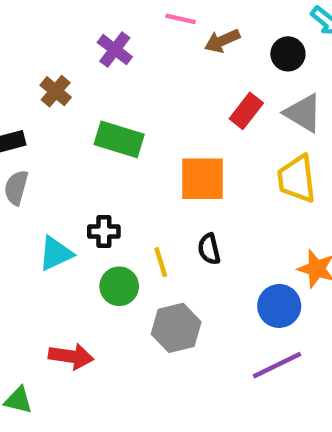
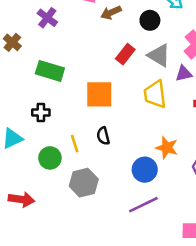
black cross: (104, 231) -> (41, 112), moved

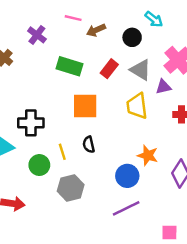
green rectangle: (50, 71) -> (69, 66), moved
black cross: (41, 112) -> (31, 123), size x1.5

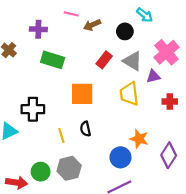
purple cross: (37, 35) -> (38, 29), turned -35
green rectangle: (69, 66) -> (53, 60), moved
green circle: (39, 165) -> (41, 172), moved

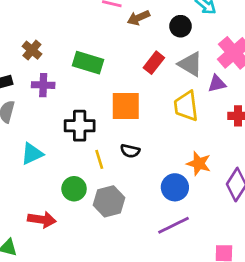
purple cross: (38, 29) -> (43, 85), moved
black cross: (33, 109) -> (80, 126), moved
black semicircle: (85, 129) -> (130, 151), turned -64
green circle: (41, 172) -> (74, 189), moved

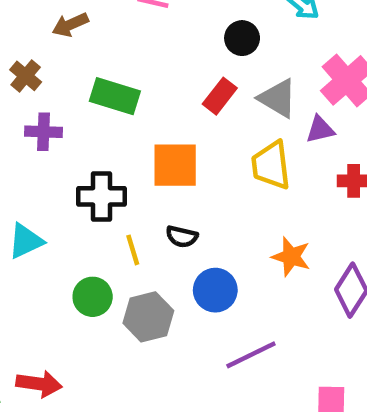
brown arrow: (138, 18) -> (70, 25), moved
black circle: (181, 26) -> (242, 38), moved
blue circle: (175, 187) -> (215, 290), moved
red arrow: (42, 220) -> (39, 384), moved

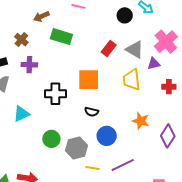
black circle: (242, 38) -> (125, 15), moved
green rectangle: (115, 96) -> (61, 37), moved
yellow line: (133, 250) -> (93, 168), moved, turned -64

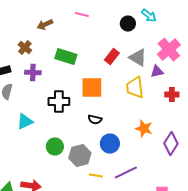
green rectangle: (61, 37) -> (66, 57), moved

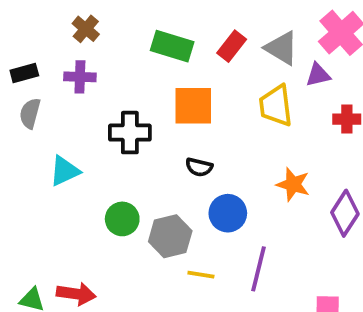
brown cross: (25, 48) -> (86, 29), moved
green rectangle: (66, 57) -> (172, 46), moved
purple line: (126, 173) -> (259, 269), turned -50

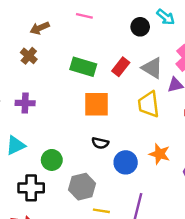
purple cross: (80, 77) -> (25, 103), moved
black cross: (130, 133) -> (31, 188), moved
blue circle: (228, 213) -> (126, 162), moved
green circle: (122, 219) -> (52, 160), moved

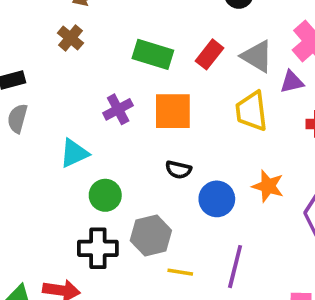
purple cross: (25, 103) -> (118, 109), moved, turned -30
cyan triangle: (15, 145) -> (74, 153), moved
black cross: (31, 188) -> (98, 248), moved

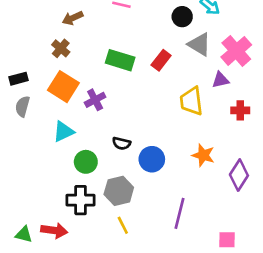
gray triangle: (257, 56) -> (199, 44), moved
orange square: (173, 111) -> (63, 87), moved, turned 32
black semicircle: (178, 170) -> (121, 143), moved
blue circle: (217, 199) -> (152, 159), moved
yellow line: (180, 272) -> (123, 225), moved, turned 54

